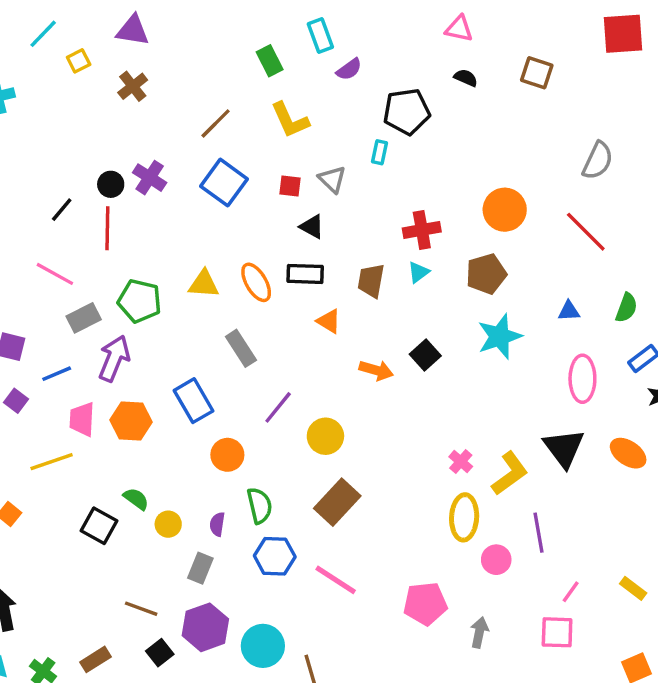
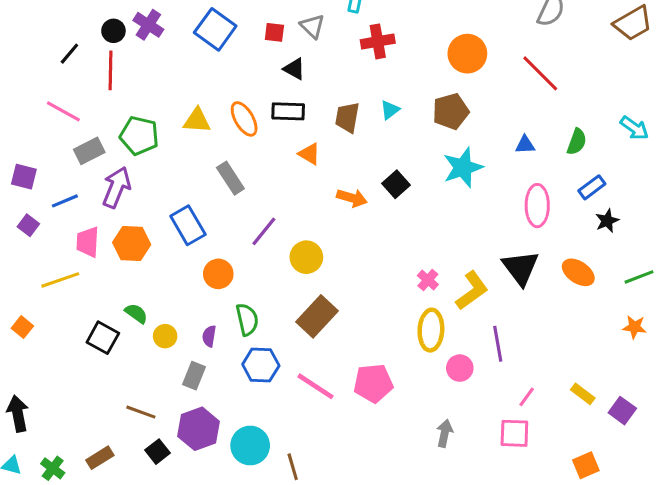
red cross: (422, 230) -> (378, 41), moved
pink pentagon: (425, 604) -> (373, 383), moved

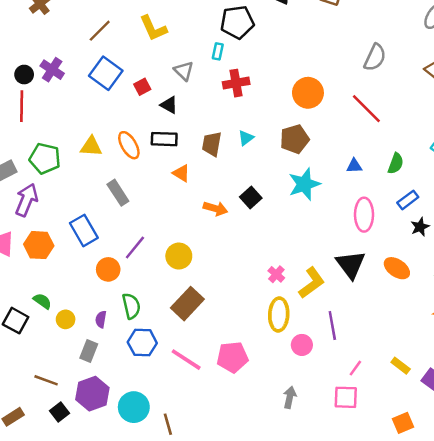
red square: (274, 32) -> (142, 87), moved, turned -35
purple line: (264, 231) -> (135, 247), moved

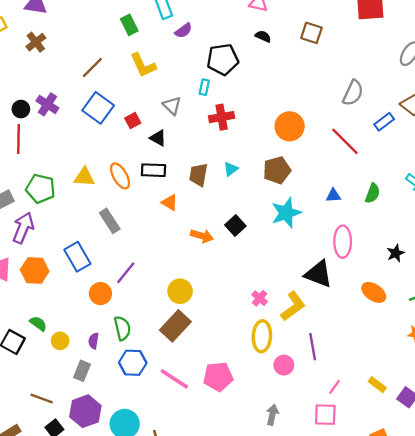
blue rectangle: (408, 200) -> (384, 122), moved
yellow circle: (179, 256) -> (180, 291), moved
black triangle: (351, 265) -> (318, 274), moved, turned -32

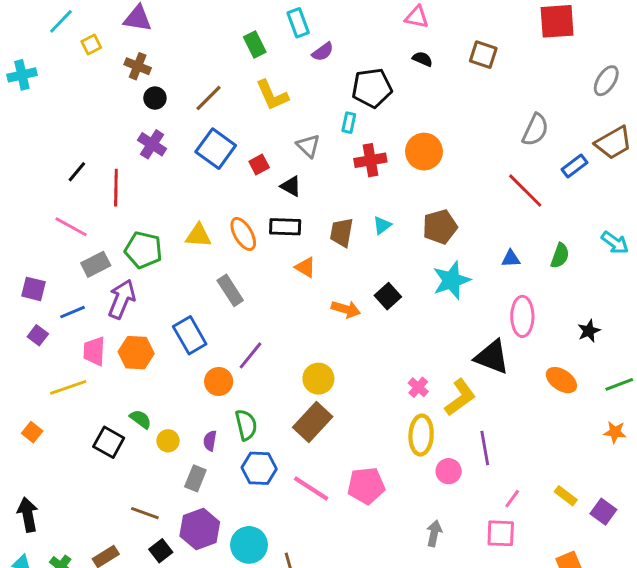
brown cross: (36, 42) -> (138, 66), turned -30
black circle: (21, 109) -> (155, 98), moved
orange circle: (290, 126) -> (424, 152), moved

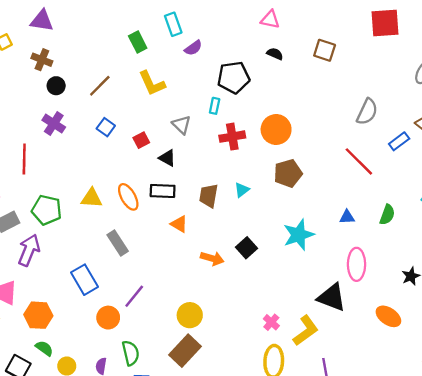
blue square: (216, 149) -> (106, 127), size x0.6
brown pentagon: (440, 227) -> (288, 173), moved
orange hexagon: (136, 353) -> (38, 315), moved

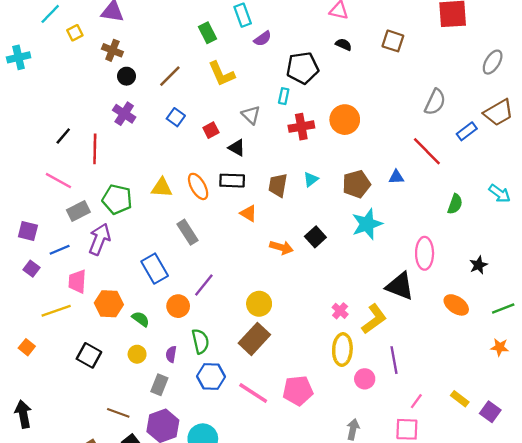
brown pentagon: (288, 173) -> (356, 184), moved
blue triangle: (347, 217) -> (396, 177), moved
green semicircle: (44, 348) -> (141, 319), moved

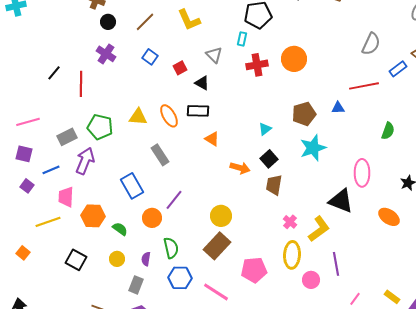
red line: (427, 151) -> (364, 86), turned -56
cyan triangle: (311, 179) -> (265, 129), moved
pink line: (58, 181) -> (28, 122), moved, turned -45
brown trapezoid: (278, 185) -> (274, 185), moved
pink pentagon: (298, 391) -> (254, 270), moved

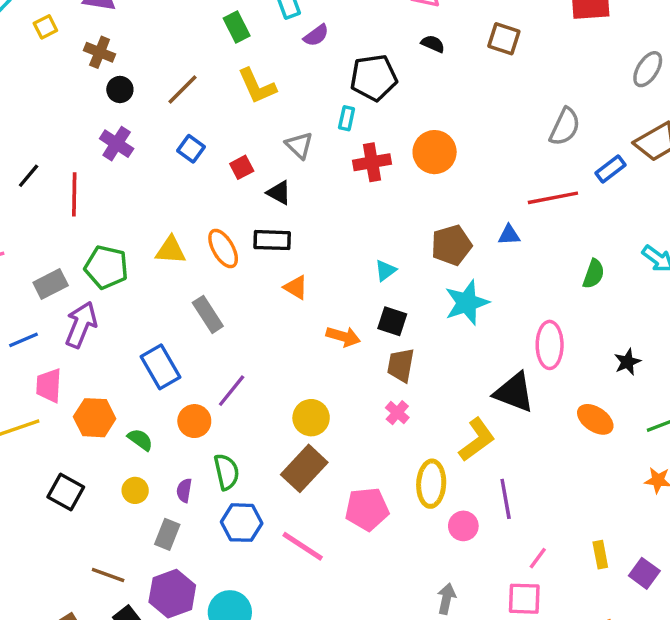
black square: (269, 159) -> (392, 321), turned -30
pink cross: (290, 222) -> (397, 413), moved
yellow rectangle: (392, 297) -> (600, 555), turned 42

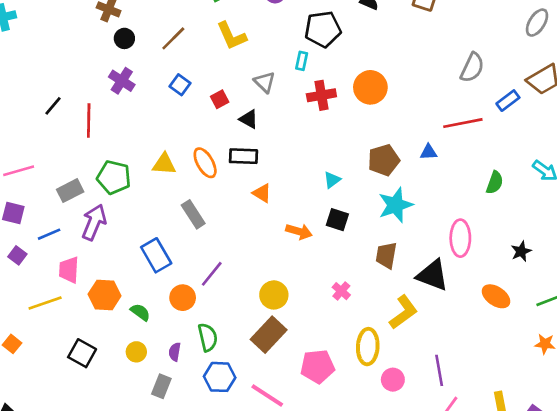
brown trapezoid: (401, 365) -> (386, 255), moved
purple line: (506, 499) -> (439, 370), moved

